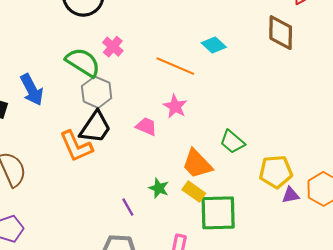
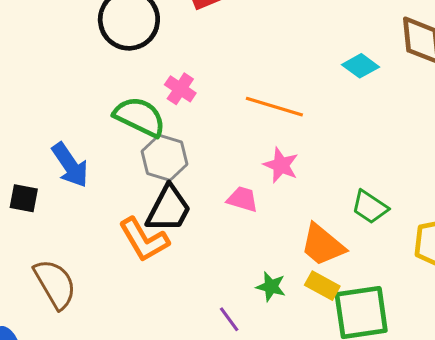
cyan diamond: (214, 45) -> (361, 66), moved

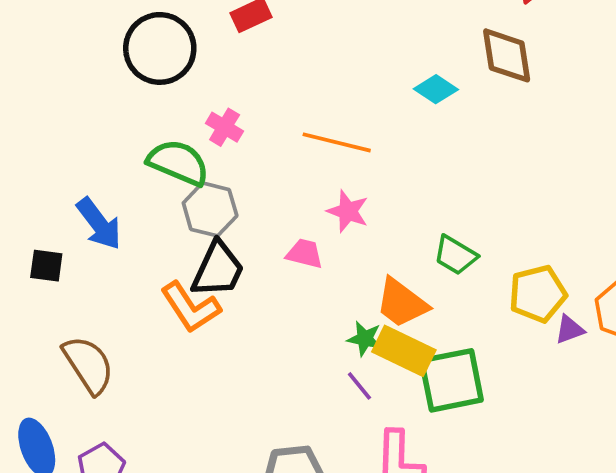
yellow rectangle: (322, 286) -> (404, 351), size x1.5
green star: (271, 287) -> (365, 339), moved
purple line: (229, 319) -> (359, 386), moved

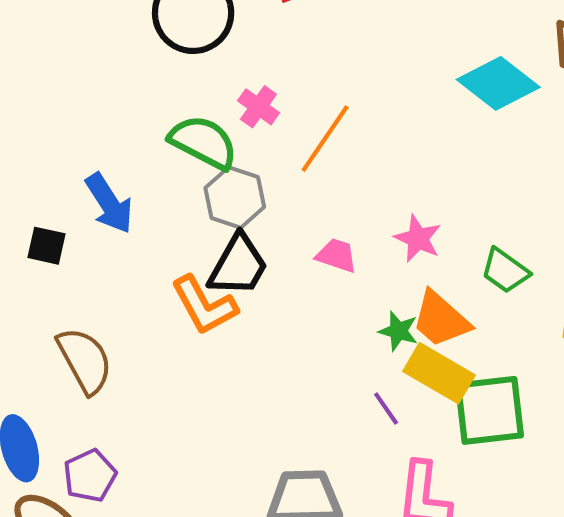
cyan diamond: (436, 89) -> (498, 83), size x1.6
orange line: (337, 142) -> (325, 139), moved, turned -74
pink star: (348, 211) -> (418, 239), moved
green star: (365, 339) -> (398, 331), moved

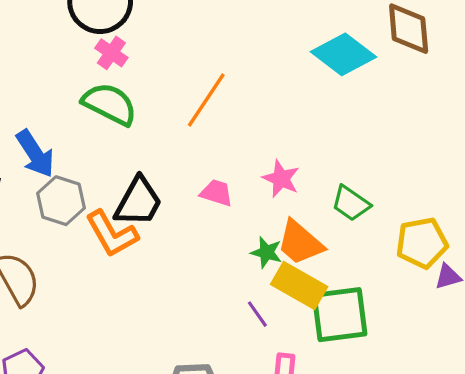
pink cross: (258, 107) -> (111, 53), moved
gray hexagon: (235, 197) -> (61, 201), moved

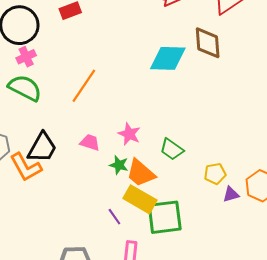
pink cross: (111, 53) -> (26, 57), turned 30
cyan diamond: (344, 54) -> (168, 58), turned -36
yellow pentagon: (422, 243) -> (215, 174), size x0.7
green star: (266, 252) -> (119, 165), moved

